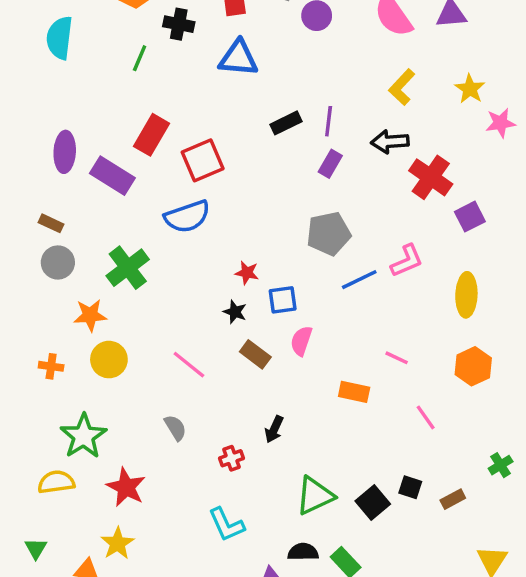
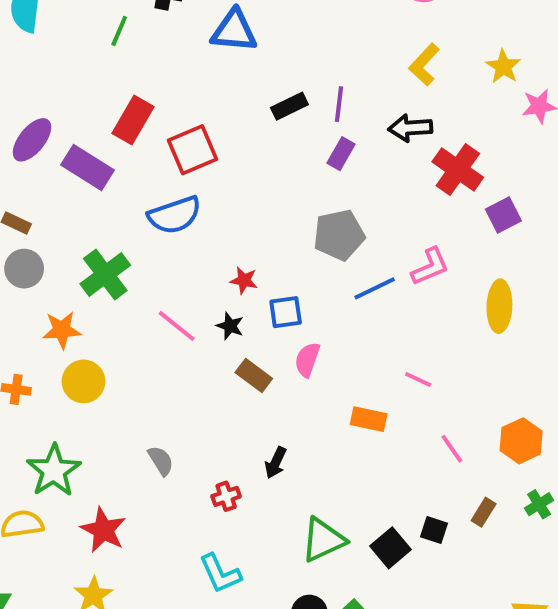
purple ellipse: (65, 152) -> (32, 140), turned 36
pink line: (189, 365) -> (177, 326), moved
orange hexagon: (473, 366) -> (521, 441), moved
brown rectangle: (453, 499) -> (484, 512), moved, turned -30

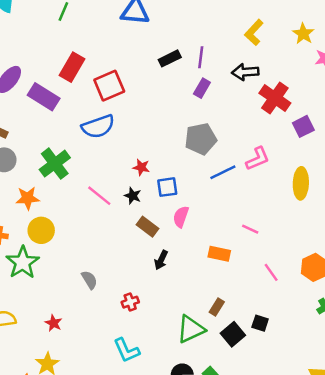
black arrow: (276, 463) -> (161, 260), moved
green star: (54, 471) -> (23, 262), moved
brown rectangle: (484, 512) -> (217, 307), moved
red star: (103, 530) -> (54, 323), size x0.6

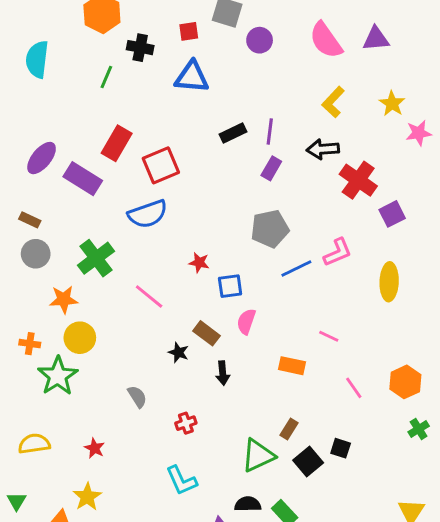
black star: (133, 196) -> (179, 352), moved
black arrow: (161, 260) -> (223, 373), turned -30

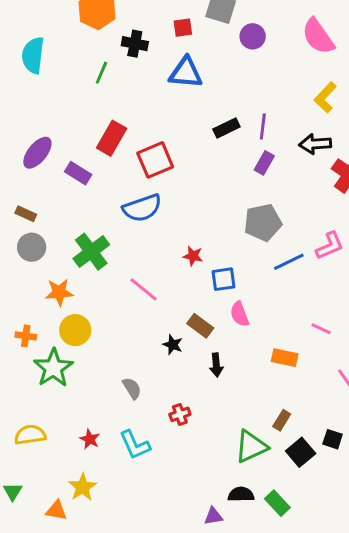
purple rectangle: (83, 179) -> (78, 173), size x0.7
pink semicircle: (246, 322) -> (240, 314), turned -40
cyan L-shape: (181, 481) -> (135, 445), moved

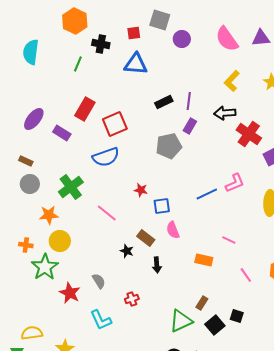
gray pentagon: (263, 222) -> (169, 146), moved
yellow semicircle: (30, 435) -> (32, 333), moved
red star: (90, 439) -> (70, 293), moved, size x1.5

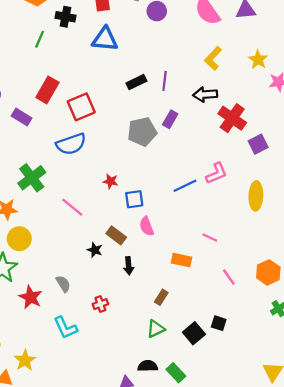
purple rectangle: (190, 126) -> (170, 119), moved
brown rectangle: (202, 303) -> (161, 297), moved
green triangle: (181, 321) -> (156, 329), size x0.7

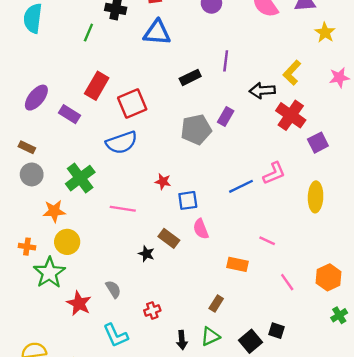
yellow L-shape: (213, 58) -> (292, 73), moved
yellow star: (258, 60) -> (325, 33), moved
purple line: (165, 81) -> (226, 61), moved
pink line: (72, 207) -> (123, 209), turned -30
black arrow: (129, 266) -> (182, 340), moved

